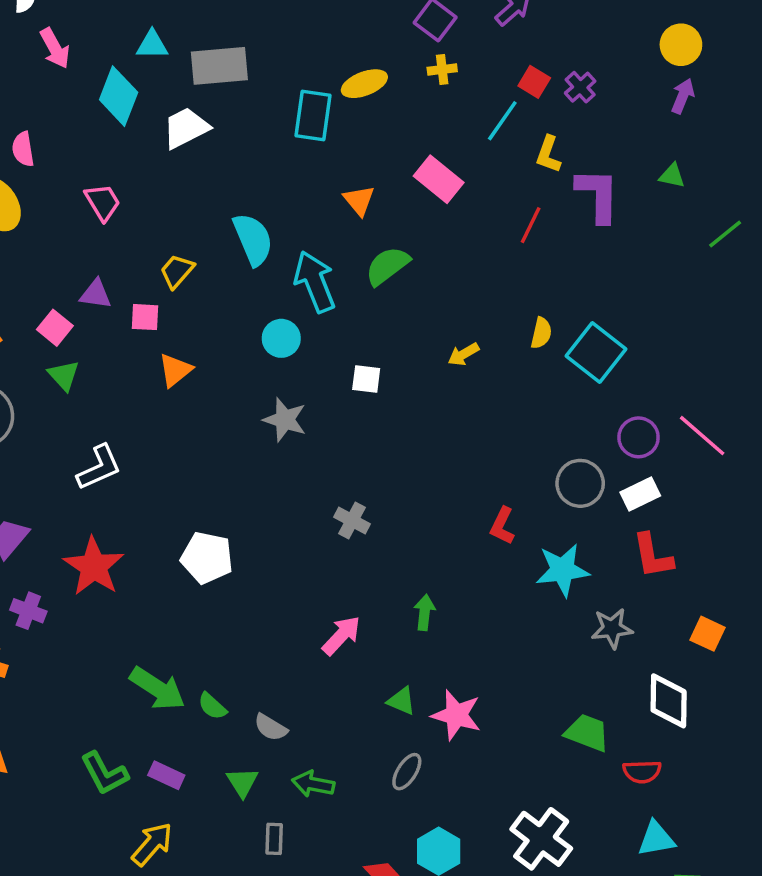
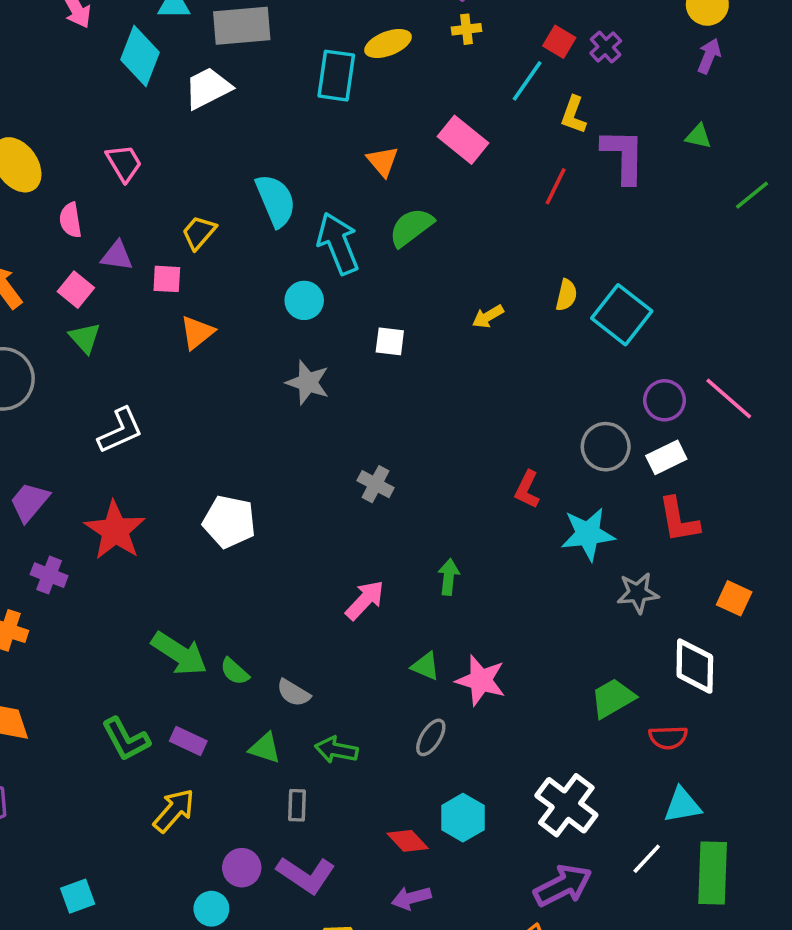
pink semicircle: (23, 149) -> (70, 220), moved
green trapezoid: (587, 733) -> (613, 698), turned -51
green triangle: (242, 782) -> (265, 748), turned -40

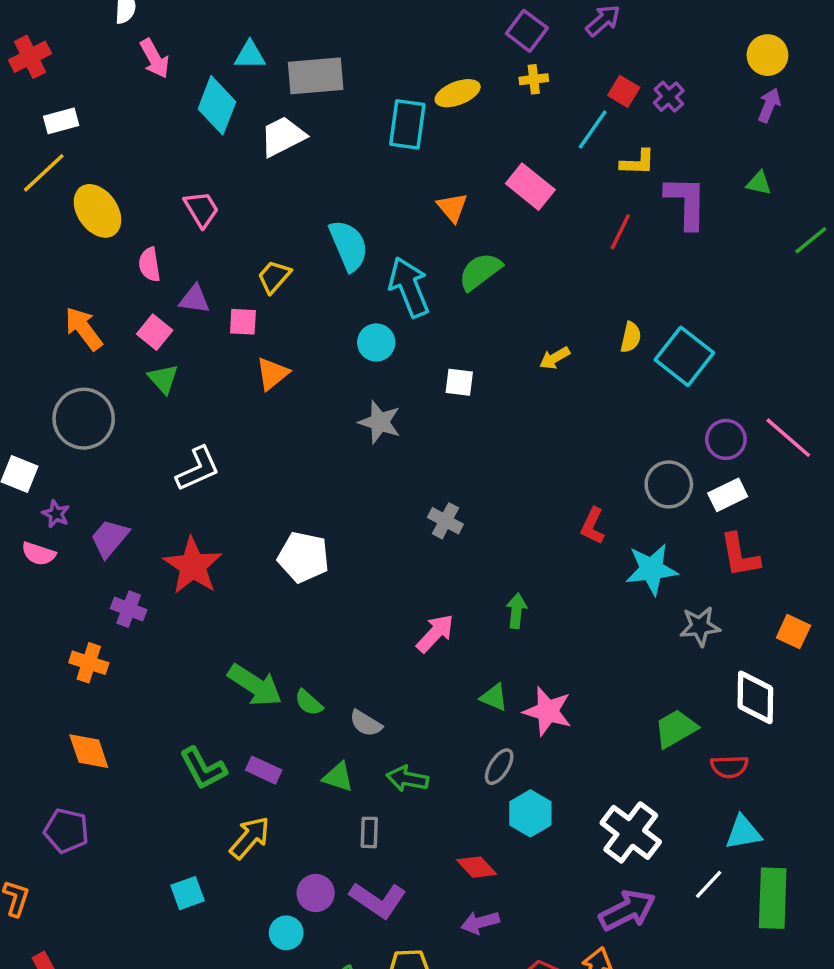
yellow L-shape: (574, 115) -> (638, 162), turned -108
cyan hexagon: (463, 818) -> (530, 813), moved
cyan square: (78, 896) -> (187, 893), moved

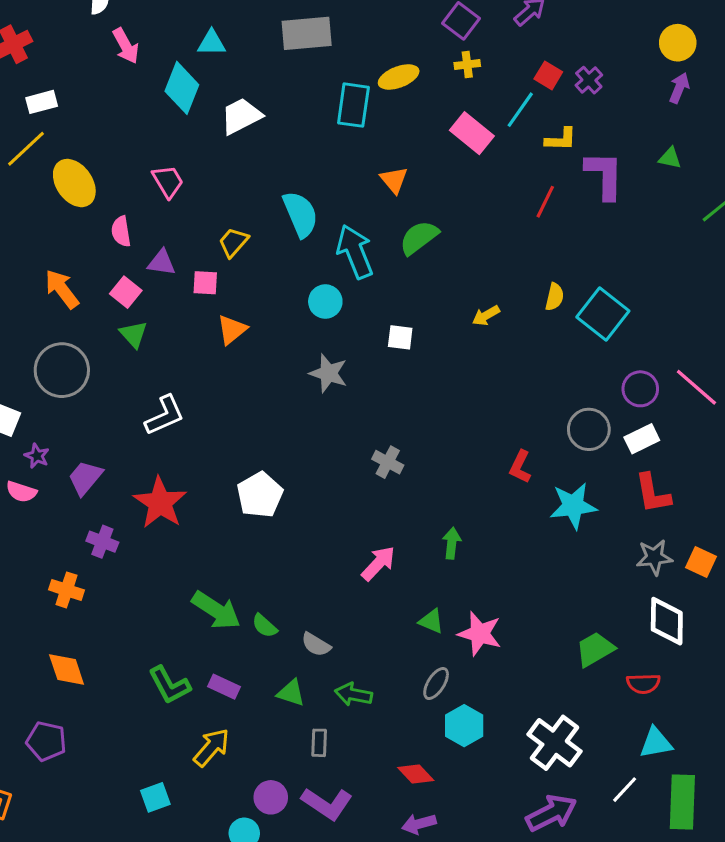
gray rectangle: (316, 76) -> (307, 33), moved
pink rectangle: (530, 187) -> (472, 133), moved
white pentagon: (303, 557) -> (260, 495), turned 30
gray star: (700, 626) -> (654, 557), moved

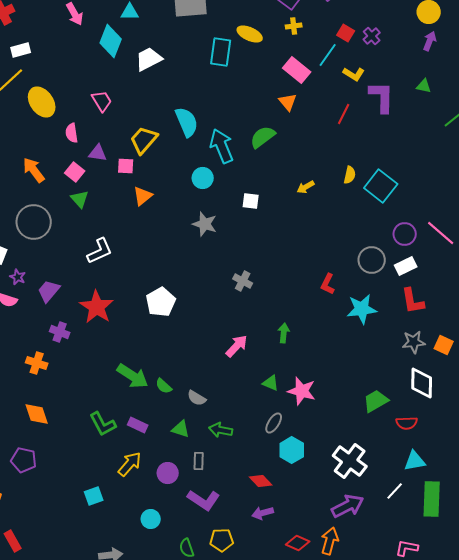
yellow ellipse: (399, 77) -> (250, 34), turned 45
yellow L-shape: (561, 139) -> (354, 74), turned 30
orange triangle: (394, 180) -> (288, 102), moved
yellow trapezoid: (233, 242) -> (144, 140), size x1.4
purple circle: (271, 797) -> (168, 473), moved

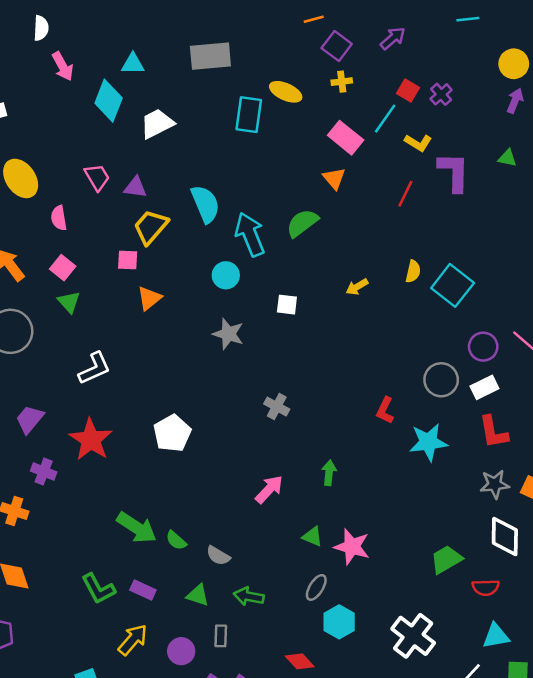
purple triangle: (98, 153) -> (135, 187), moved

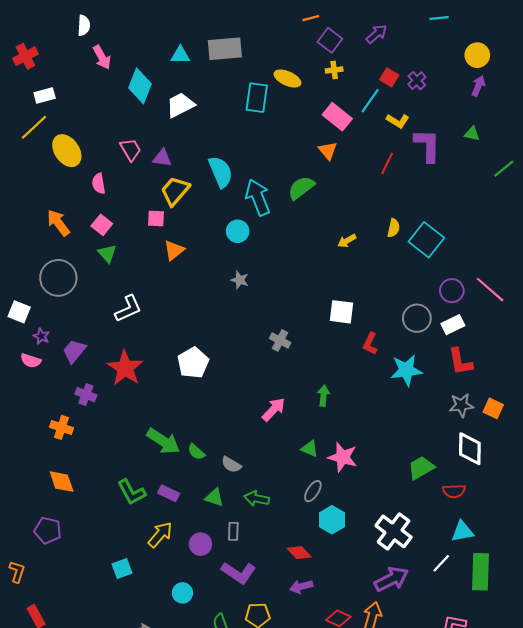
cyan triangle: (133, 64) -> (180, 55), moved
white square: (287, 305) -> (342, 312), moved, size x1.4
gray star: (228, 334) -> (240, 280), size x0.7

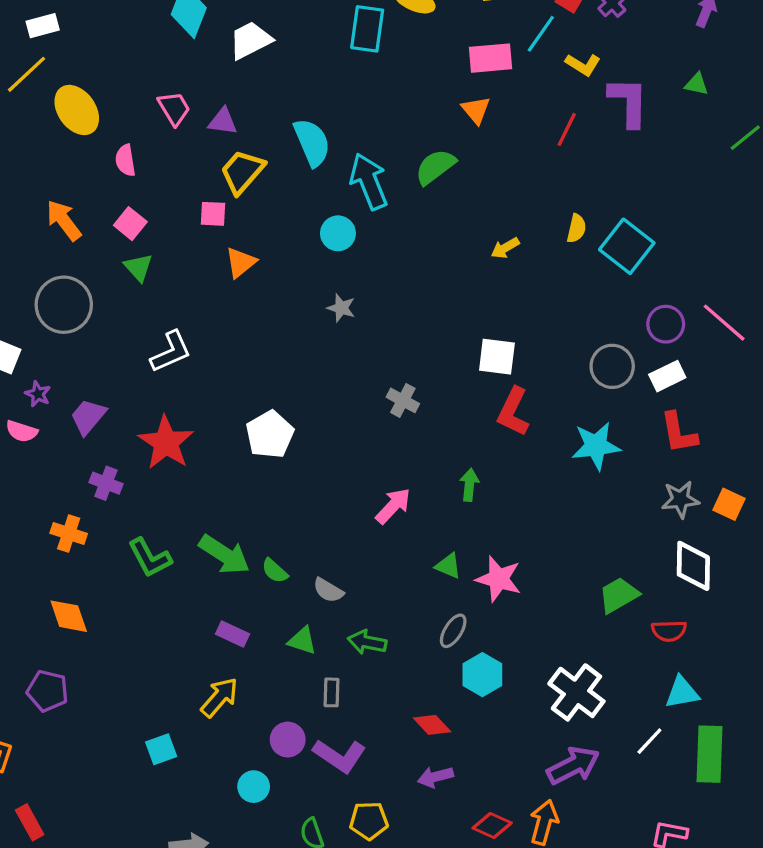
pink rectangle: (337, 117) -> (490, 58), turned -44
red L-shape: (370, 344) -> (513, 412), moved, size x1.4
green L-shape: (132, 492) -> (150, 558), moved
purple circle: (200, 544) -> (288, 740), moved

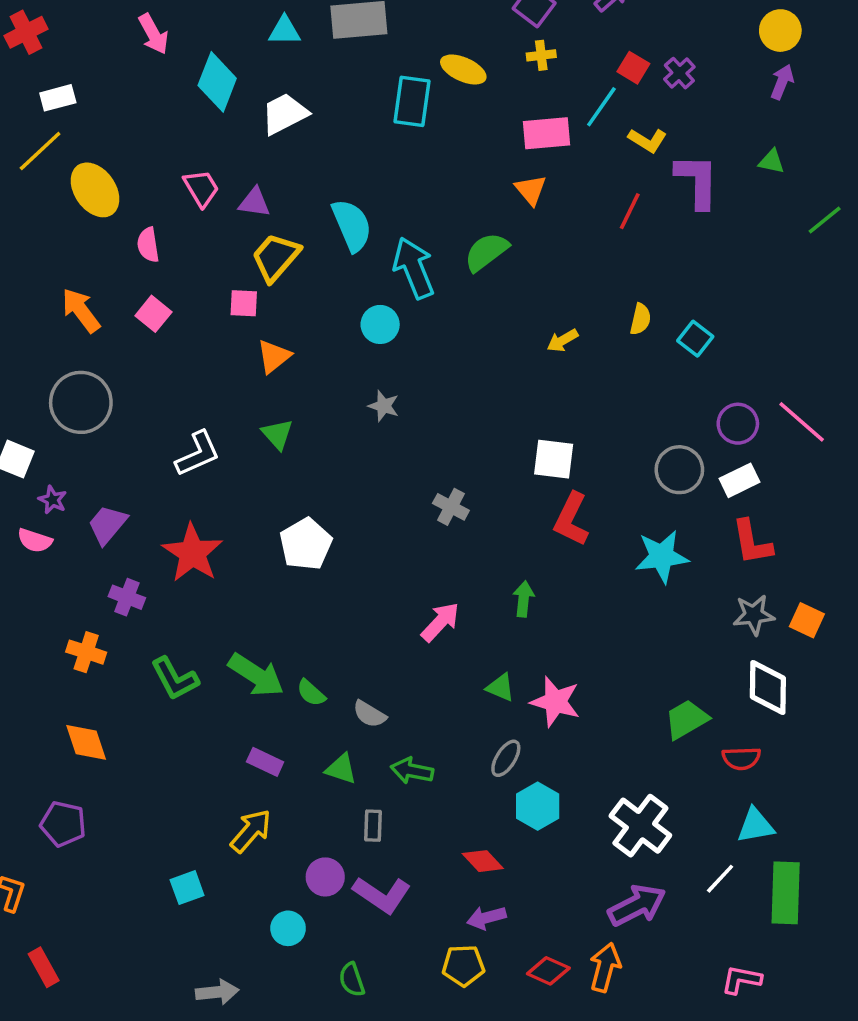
cyan square: (627, 246) -> (695, 339), size x0.6
green triangle: (138, 267) -> (277, 434), moved
yellow pentagon: (369, 821) -> (463, 966), moved

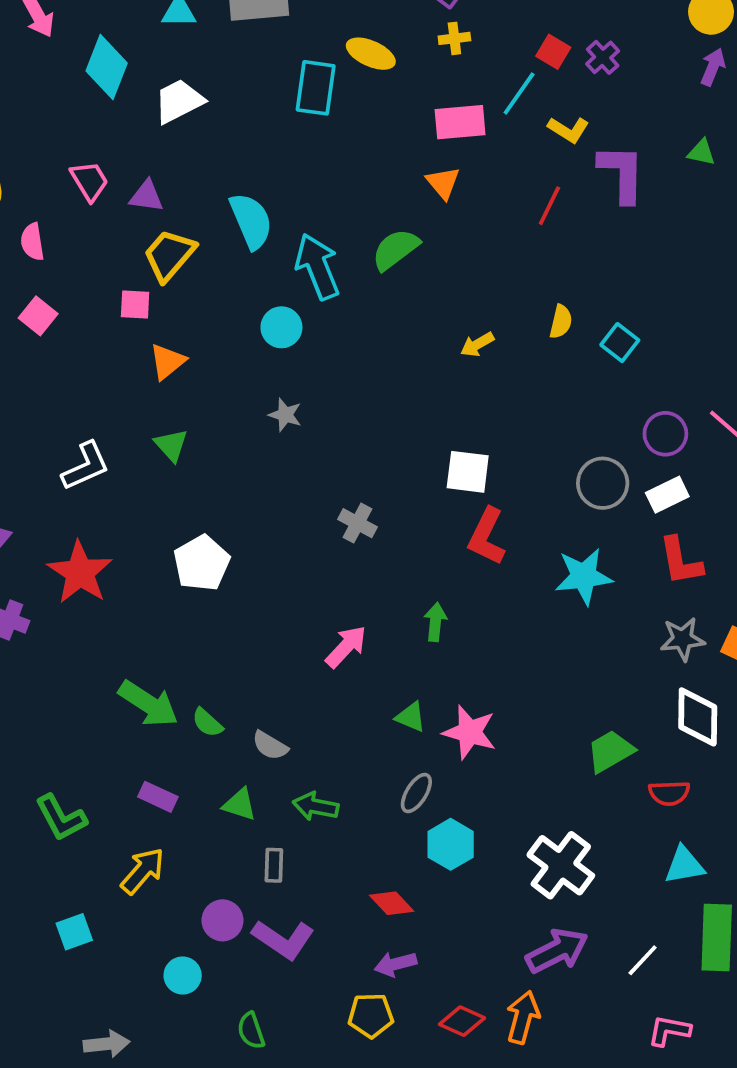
green L-shape: (175, 679) -> (61, 818), moved
white line: (720, 879) -> (643, 960), moved

